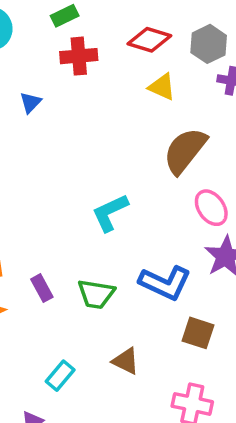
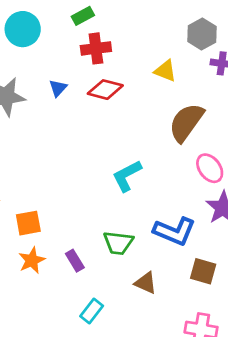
red diamond: (149, 40) -> (105, 90), moved
purple rectangle: (42, 288) -> (75, 261), moved
brown triangle: (126, 361) -> (146, 283), moved

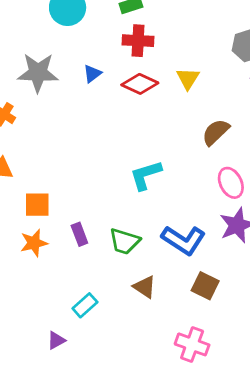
yellow triangle: (165, 71) -> (188, 78), moved, turned 30
brown semicircle: (186, 122) -> (216, 132), size x0.7
purple rectangle: (75, 261) -> (79, 234), moved

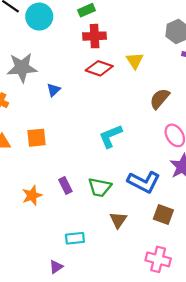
blue triangle: (92, 74) -> (54, 90), moved
orange square: (37, 205) -> (36, 138), moved
brown triangle: (145, 287) -> (118, 220), turned 36
cyan rectangle: (85, 305) -> (75, 238), turned 42

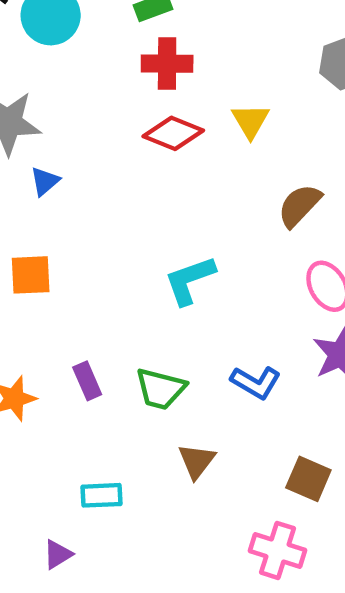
blue triangle: (54, 90) -> (45, 181), moved
blue L-shape: (144, 182) -> (256, 382), size x0.7
brown square: (163, 215) -> (308, 479), moved

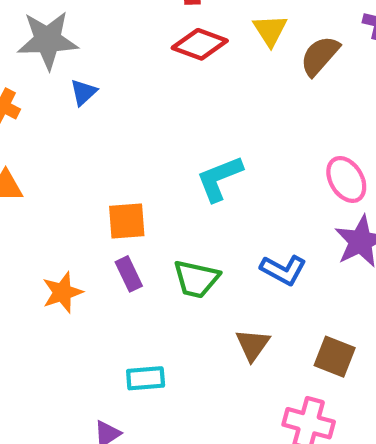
brown semicircle: (299, 205) -> (320, 56), moved
orange square: (31, 275) -> (127, 221), moved
brown triangle: (197, 461) -> (253, 345), moved

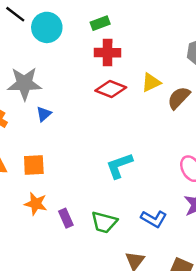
yellow triangle: (270, 30) -> (151, 82), turned 35
orange square: (127, 221) -> (34, 165), moved
orange star: (62, 292) -> (36, 204), moved, turned 30

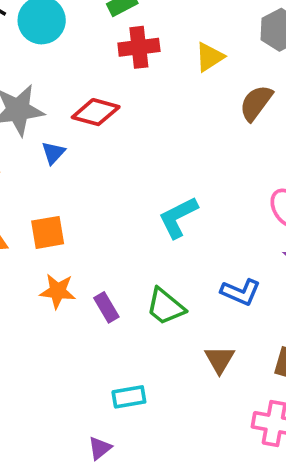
yellow triangle: (151, 82) -> (210, 57), moved
red diamond: (111, 89) -> (96, 112), moved
green trapezoid: (104, 222) -> (165, 307), turned 32

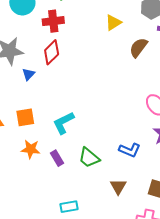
red cross: (139, 47) -> (53, 21), moved
red diamond: (96, 112) -> (52, 52), turned -60
cyan L-shape: (178, 217) -> (64, 123), moved

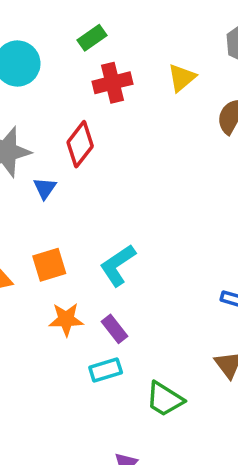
red cross: (53, 21) -> (113, 83), moved
green trapezoid: (89, 158) -> (165, 399), moved
cyan rectangle: (69, 207) -> (106, 370), moved

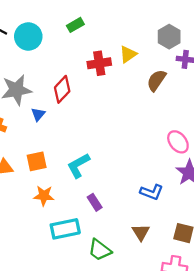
red cross: (113, 83) -> (99, 63), moved
purple rectangle: (115, 329) -> (95, 202), moved
cyan rectangle: (106, 370) -> (65, 229), size x1.5

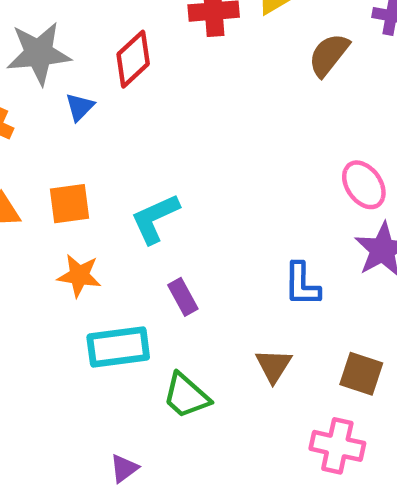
blue L-shape: (152, 192) -> (302, 284), turned 65

